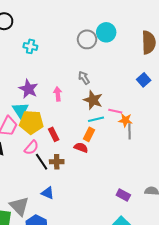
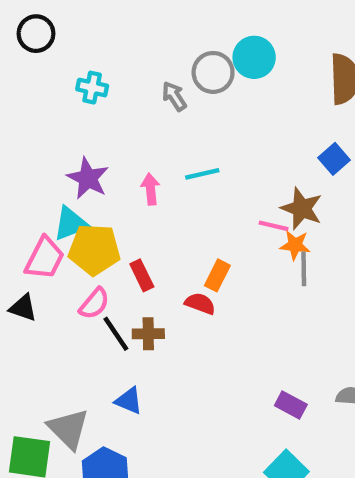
gray arrow: (84, 78) -> (174, 96), moved
brown star: (93, 100) -> (302, 208), moved
cyan triangle: (20, 110) -> (71, 224), turned 42
cyan line: (96, 119) -> (202, 174), moved

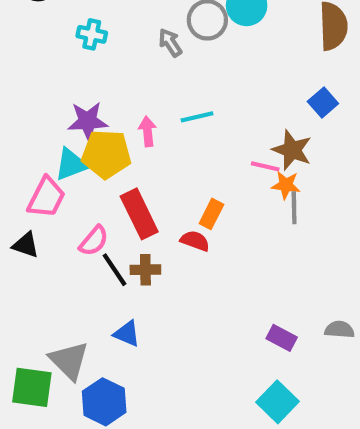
purple star: (88, 178) -> (88, 121), turned -30
yellow pentagon: (94, 250) -> (106, 154), moved
red rectangle: (142, 275) -> (139, 214), size x1.6

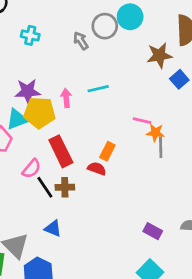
brown star: (292, 150) -> (159, 55), moved, turned -30

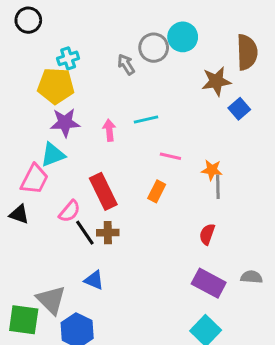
cyan cross: (30, 35) -> (68, 58), turned -30
yellow pentagon: (40, 113) -> (56, 86), moved
pink line: (142, 121) -> (170, 156), moved
red semicircle: (97, 169) -> (207, 234), moved, turned -90
purple rectangle: (153, 231) -> (209, 283), size x1.5

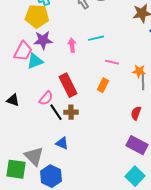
pink trapezoid: (34, 179) -> (23, 51), moved

